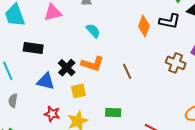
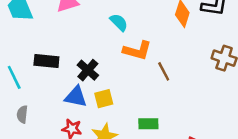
black rectangle: (33, 48) -> (46, 61), moved
orange L-shape: (93, 64) -> (137, 51), moved
blue triangle: (46, 81) -> (76, 97), moved

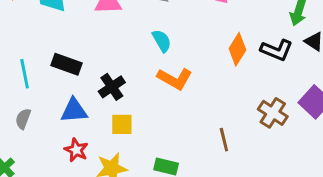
brown line: (164, 71) -> (224, 140), moved
blue triangle: (76, 97) -> (74, 110), moved, turned -30

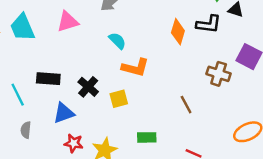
yellow square: (122, 124) -> (119, 99), moved

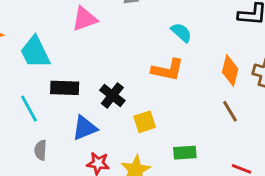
cyan trapezoid: (22, 27) -> (35, 52), moved
orange diamond: (178, 32) -> (230, 71), moved
cyan semicircle: (117, 41) -> (181, 33), moved
yellow square: (119, 99) -> (145, 122), moved

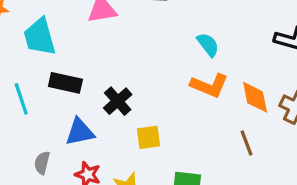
orange L-shape: (168, 70) -> (209, 85), moved
orange diamond: (230, 71) -> (255, 97), turned -36
gray semicircle: (41, 150) -> (42, 163), moved

